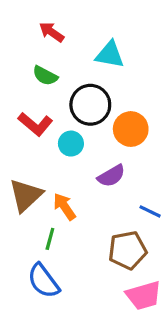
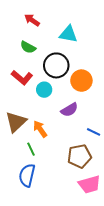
green line: (50, 239) -> (31, 149), turned -40
blue semicircle: (43, 281) -> (27, 175), turned 50

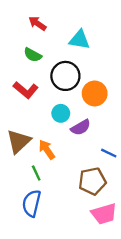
cyan circle: (44, 90) -> (61, 113), moved

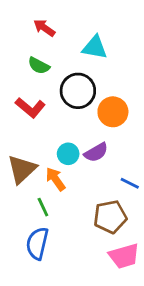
cyan circle: (61, 113) -> (68, 154), moved

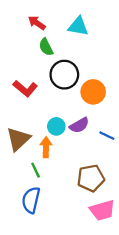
cyan triangle: (95, 47) -> (78, 26), moved
green semicircle: (39, 66) -> (46, 47), moved, turned 36
orange arrow: (56, 179) -> (46, 147), turned 36
blue line: (130, 183) -> (107, 136), moved

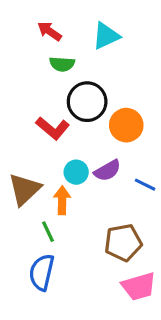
cyan triangle: (78, 26) -> (106, 36), turned -35
green semicircle: (46, 47) -> (62, 64), turned -60
red L-shape: (25, 88) -> (53, 128), moved

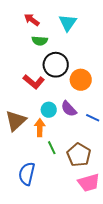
cyan triangle: (106, 36) -> (68, 23), turned -30
purple semicircle: (107, 171) -> (69, 109), turned 78
green line: (48, 232) -> (52, 148), moved
brown pentagon: (123, 243) -> (79, 155), turned -30

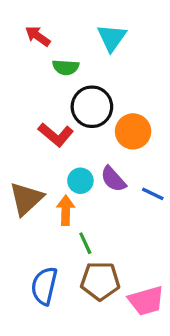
red arrow: (32, 20) -> (38, 36), moved
brown pentagon: (79, 155) -> (100, 281), moved, turned -30

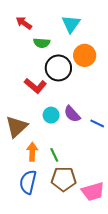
orange circle: (133, 131) -> (85, 55), moved
orange arrow: (66, 210) -> (32, 152), moved

